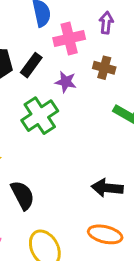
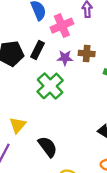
brown cross: (104, 68) -> (87, 54), moved

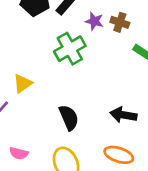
black semicircle: (48, 147) -> (69, 118), moved

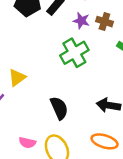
green cross: (70, 49) -> (74, 53), moved
pink semicircle: (19, 153) -> (27, 143), moved

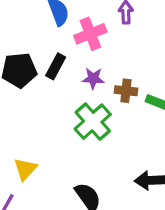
brown cross: (104, 22) -> (126, 91), moved

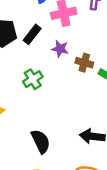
green cross: (93, 122) -> (33, 79), moved, size x0.7

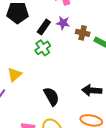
black rectangle: (32, 34) -> (44, 27), moved

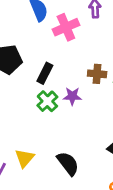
purple star: (63, 23) -> (72, 96), moved
yellow triangle: (14, 75) -> (25, 158), moved

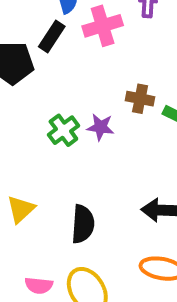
black rectangle: (45, 73) -> (52, 36), moved
black semicircle: (68, 164) -> (83, 224), turned 35

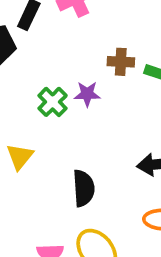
yellow triangle: (21, 209) -> (20, 157), moved

